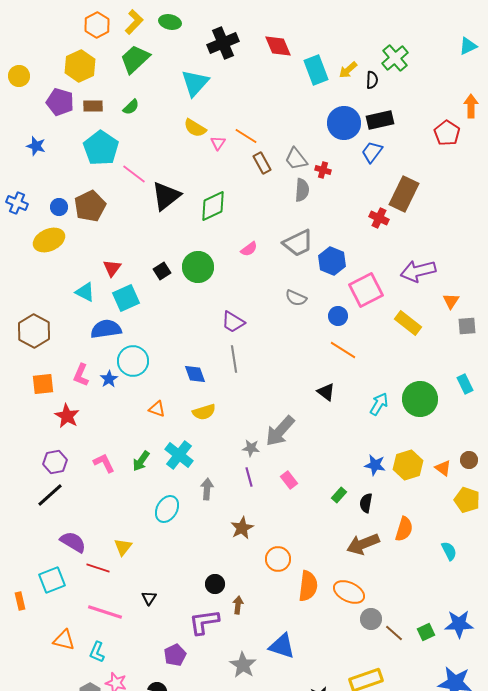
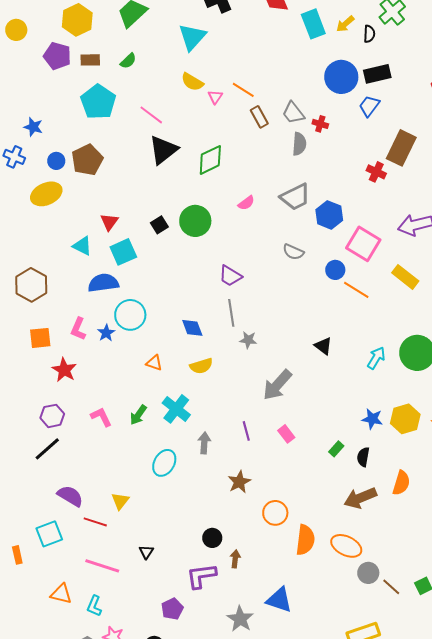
blue star: (36, 146) -> (33, 127), moved
pink line: (134, 174) -> (151, 115), moved
pink square: (366, 290) -> (363, 244), turned -32
orange line: (343, 350) -> (356, 290), moved
gray star: (251, 448) -> (248, 340), moved

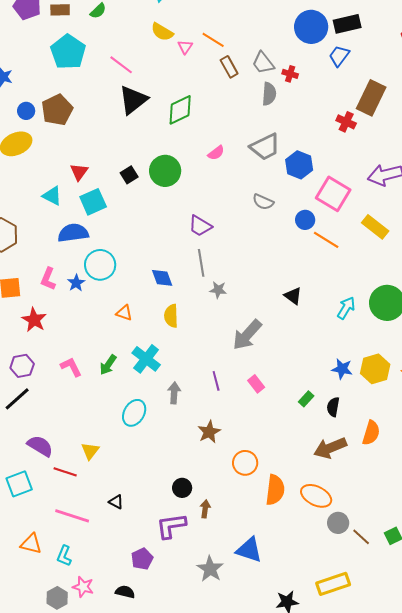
yellow semicircle: (201, 366) -> (171, 316), turned 105
black triangle: (146, 552) -> (116, 502), turned -35

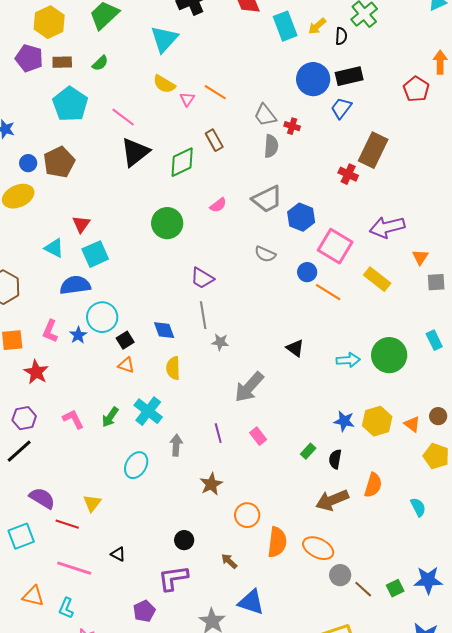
brown rectangle: (229, 67) -> (214, 140), moved
black square: (129, 175) -> (125, 340), moved
cyan arrow: (346, 308) -> (348, 360), turned 55
brown arrow: (205, 509) -> (229, 561), moved, turned -54

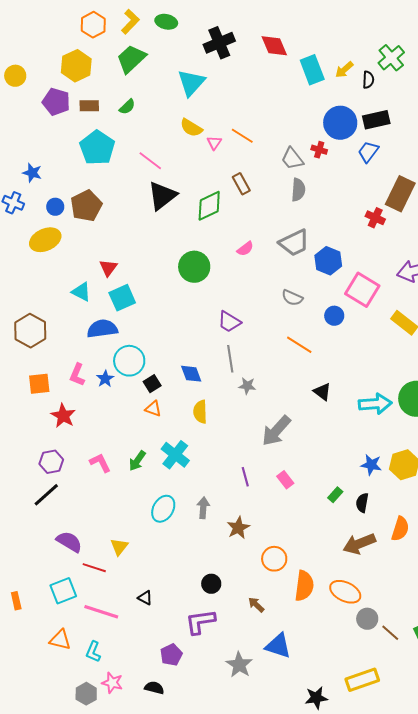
red cross: (292, 126) -> (319, 150), moved
orange line: (328, 292) -> (299, 345), moved
cyan arrow: (348, 360) -> (375, 404), size x1.4
gray arrow: (176, 445) -> (203, 508), moved
cyan square: (21, 536) -> (63, 591), moved

